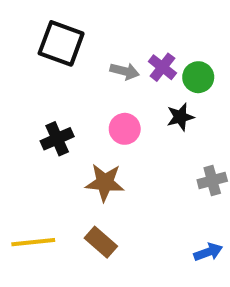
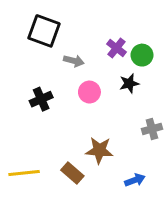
gray arrow: (125, 71) -> (74, 61), moved
brown star: (105, 182) -> (99, 150), moved
blue arrow: (208, 252) -> (135, 180), moved

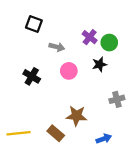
black square: (44, 31) -> (34, 24), size x0.7
black cross: (41, 99) -> (32, 76), turned -35

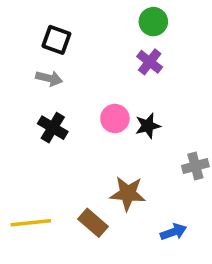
green circle: (109, 43) -> (153, 22), moved
gray arrow: (57, 47) -> (49, 78), moved
black star: (99, 64) -> (148, 126), moved

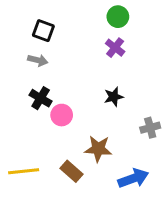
pink circle: (115, 119) -> (62, 115), moved
blue arrow: (173, 232) -> (133, 178), size x1.5

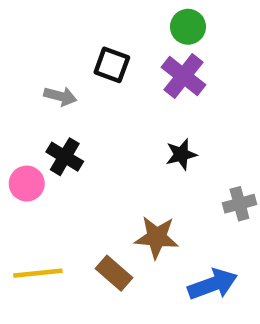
black square: (43, 31) -> (112, 65), moved
purple cross: (115, 48) -> (183, 76), size x1.4
pink circle: (62, 115) -> (27, 184), moved

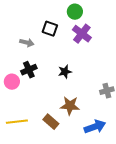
green circle: (188, 27) -> (75, 12), moved
black star: (181, 154) -> (65, 72), moved
black cross: (65, 157) -> (29, 70), turned 35

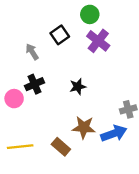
black square: (50, 29) -> (60, 35), turned 35
gray arrow: (27, 43) -> (32, 52), turned -136
blue arrow: (95, 127) -> (114, 133), moved

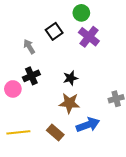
brown star: (84, 127) -> (69, 103), moved
blue arrow: (114, 133) -> (88, 125), moved

